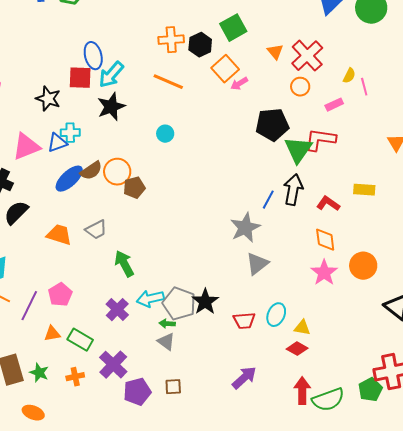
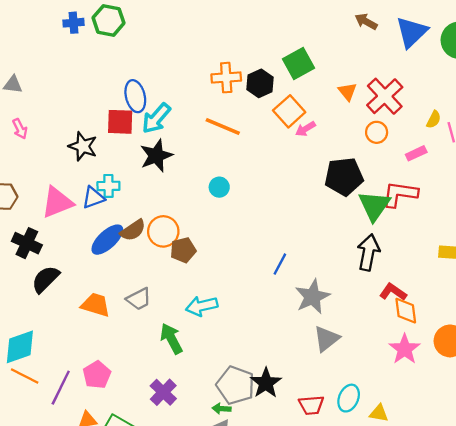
blue line: (268, 200) -> (280, 264), moved
red L-shape: (328, 204) -> (393, 292), moved
cyan arrow: (150, 299) -> (202, 306), moved

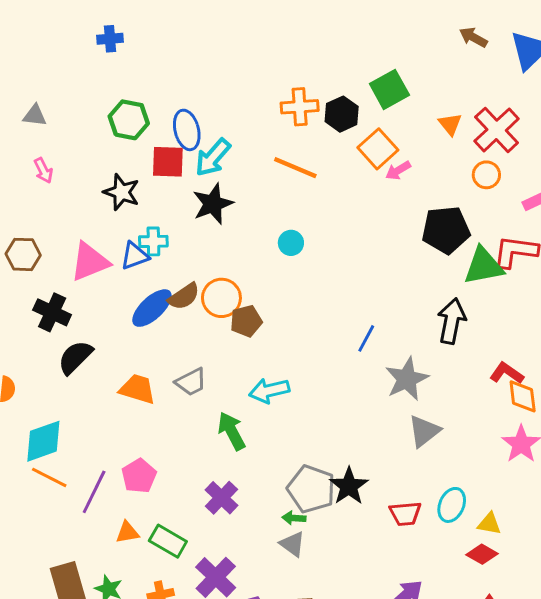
green hexagon: (108, 20) -> (129, 120), moved
green triangle: (374, 206) -> (484, 266), turned 44
black arrow: (368, 252) -> (452, 321), moved

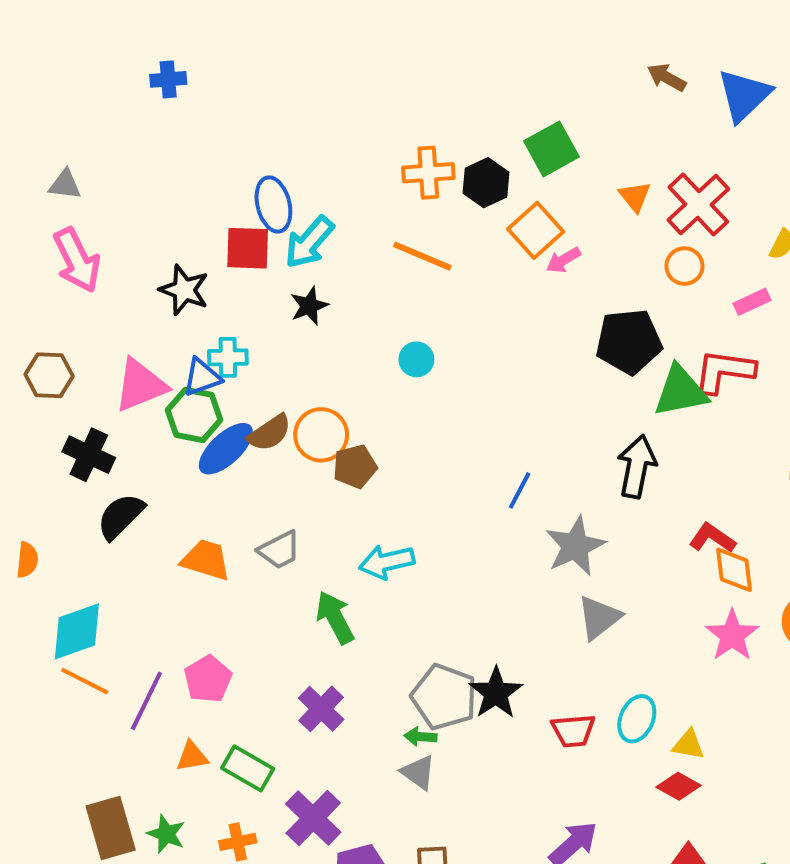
green hexagon: (129, 120) -> (194, 415), moved
pink arrow: (43, 170) -> (77, 260), size x1.8
black star: (213, 204) -> (309, 306), size x0.7

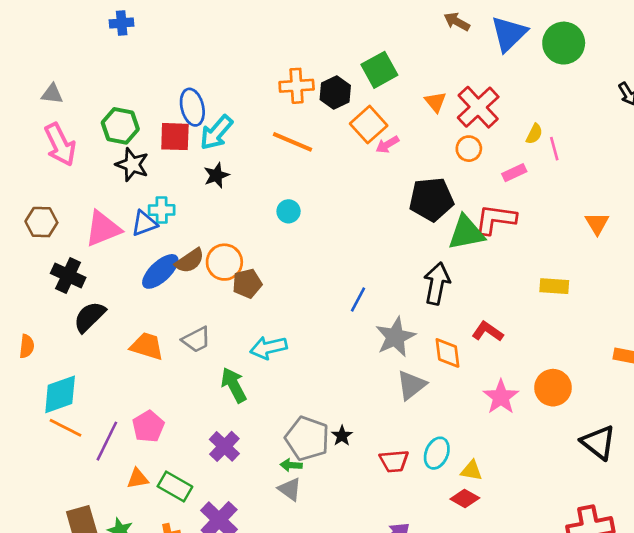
green hexagon: (194, 415) -> (120, 126), moved
orange diamond: (734, 570) -> (447, 353), moved
black star: (496, 693) -> (342, 436), size x0.6

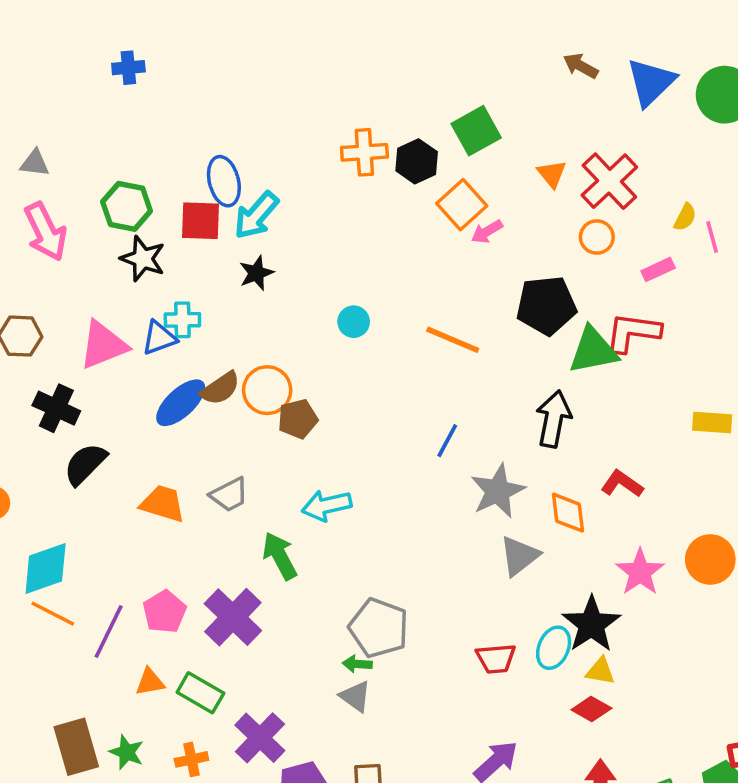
orange line: (293, 142) -> (453, 340), moved
black star: (342, 436) -> (591, 624), moved, size x2.0
purple cross: (224, 446) -> (233, 617), moved, size x1.4

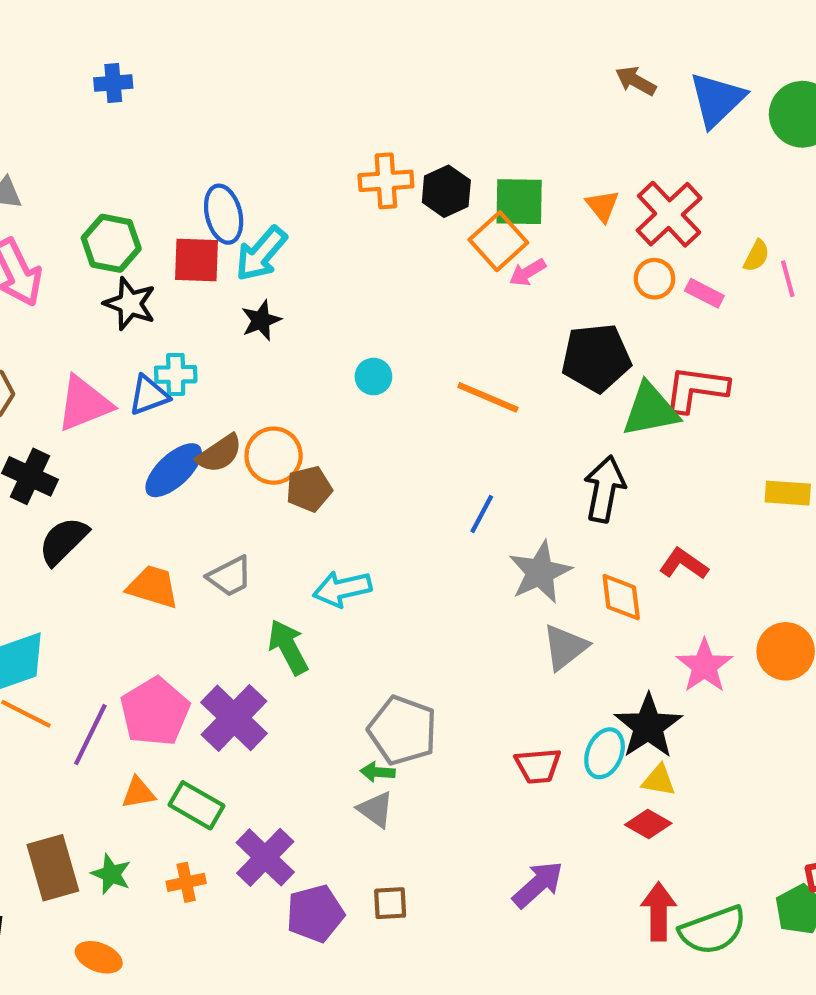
green square: (476, 131) -> (519, 202), moved, turned 30
pink rectangle: (658, 269) -> (704, 293), moved, turned 52
pink pentagon: (164, 612) -> (155, 712), size x1.4

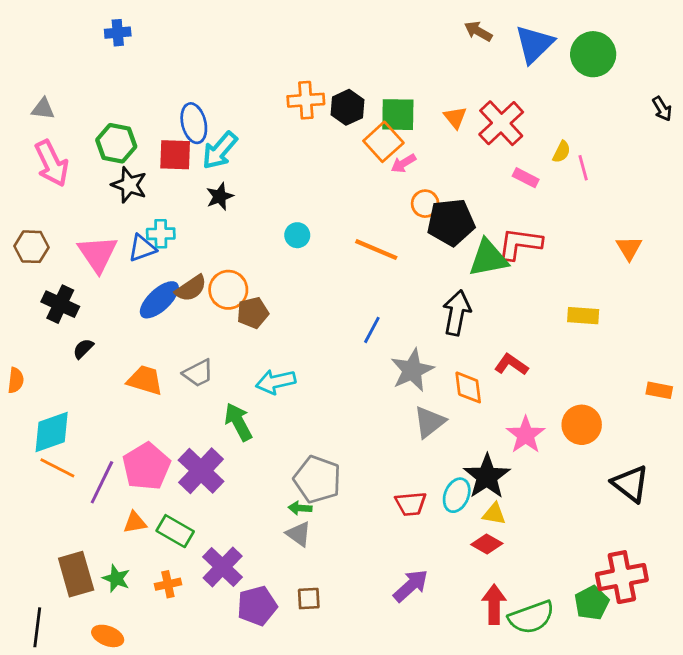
orange circle: (654, 279) -> (425, 204), moved
pink triangle: (84, 404) -> (98, 254), turned -42
black semicircle: (63, 541) -> (83, 349), size x0.6

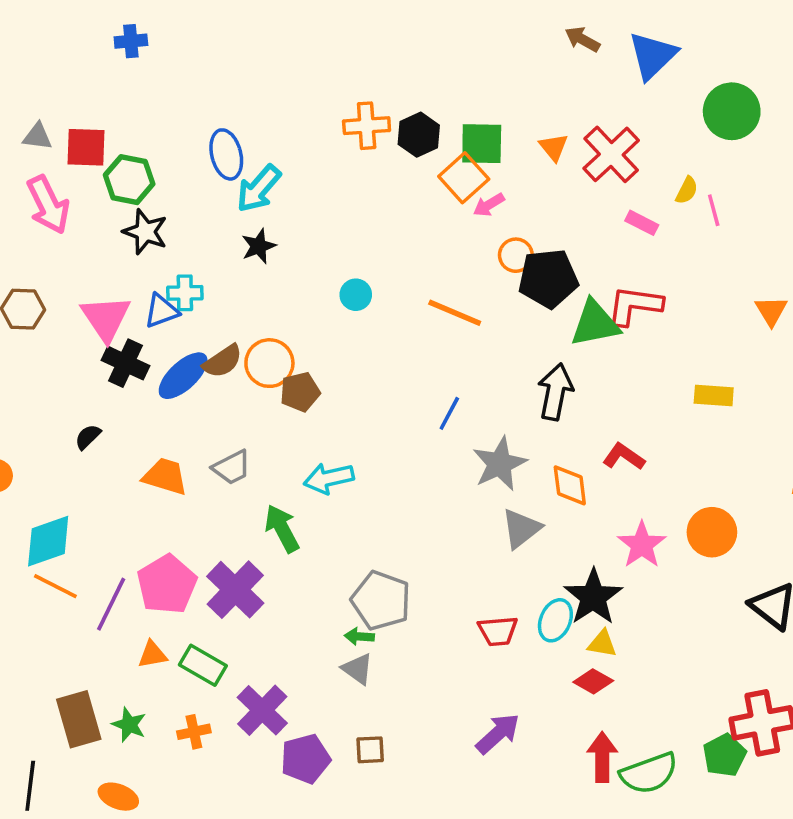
green circle: (593, 54) -> (732, 111), moved
red square: (175, 155) -> (86, 147), moved
black cross: (60, 304) -> (126, 363), moved

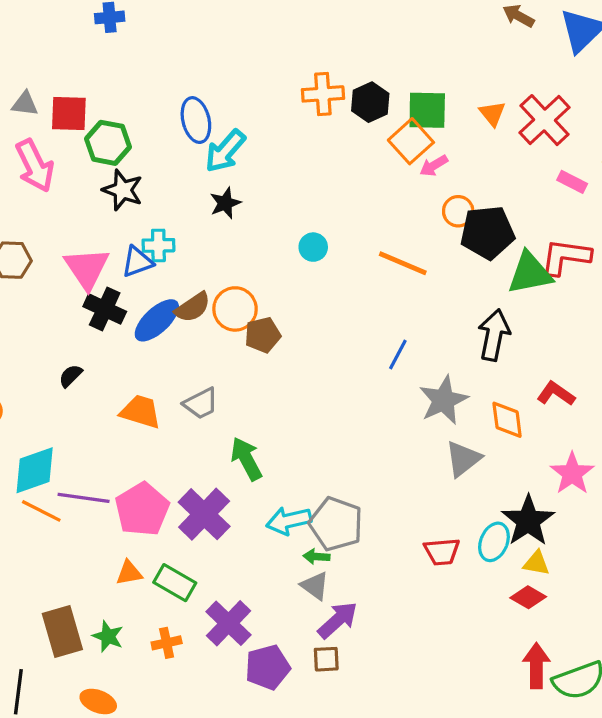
cyan arrow: (329, 478) -> (289, 521), moved
purple line: (111, 604) -> (84, 498), moved, turned 72
purple arrow: (498, 734) -> (338, 620), moved

